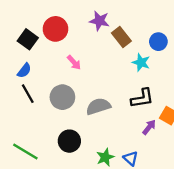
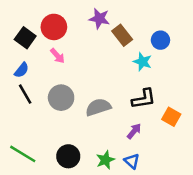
pink arrow: (74, 62) -> (57, 56), moved
purple arrow: (149, 127) -> (134, 131), moved
black circle: (69, 141) -> (68, 156), moved

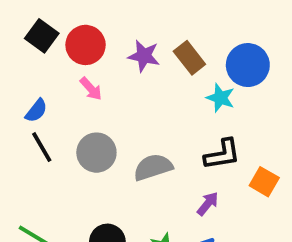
purple star: (99, 19) -> (144, 56), moved
black square: (25, 38) -> (42, 36), moved
blue circle: (160, 40) -> (248, 65), size x1.5

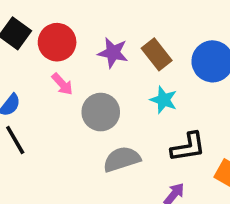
cyan star: (220, 98) -> (164, 100), moved
gray circle: (96, 153) -> (101, 112), moved

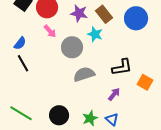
cyan star: (164, 100) -> (95, 34), moved

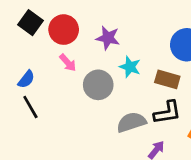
brown rectangle: (104, 14) -> (167, 79), moved, turned -36
gray semicircle: (84, 74) -> (131, 122), moved

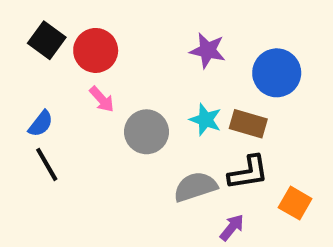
purple star: (108, 38) -> (208, 50), moved
cyan star: (130, 67) -> (206, 120), moved

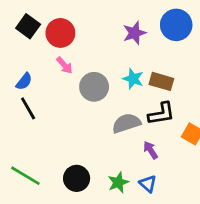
purple star: (208, 50) -> (134, 33), turned -30
blue circle: (277, 73) -> (176, 25), moved
purple arrow: (232, 227) -> (151, 150), turned -72

